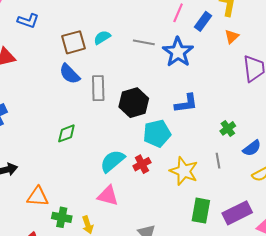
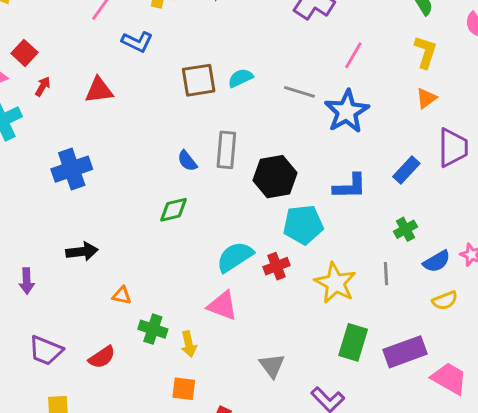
blue rectangle: (203, 21) -> (406, 170), moved
blue semicircle: (70, 74) -> (187, 161), moved, size x0.7
orange triangle: (38, 197) -> (122, 295), size x0.6

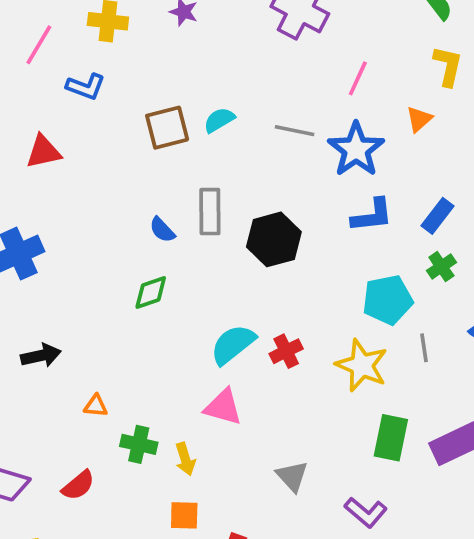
orange triangle: (426, 98) -> (419, 119), moved
blue L-shape: (350, 186) -> (372, 215), moved
cyan pentagon: (303, 225) -> (388, 300), moved
green cross: (405, 229) -> (441, 267), moved

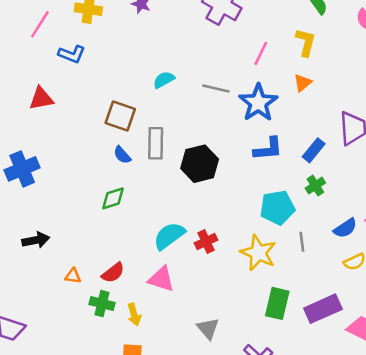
yellow L-shape: (448, 66) -> (306, 42), moved
brown square: (167, 128) -> (120, 116), moved, turned 32
red semicircle: (78, 485) -> (113, 273), moved

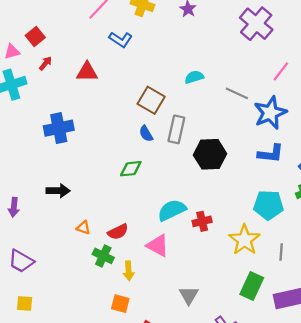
gray line: (302, 242) -> (281, 252), moved

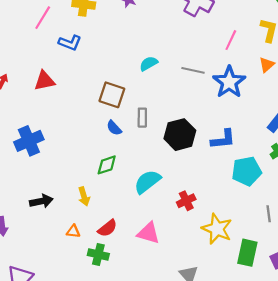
gray rectangle: (176, 129) -> (142, 118), size x0.7
blue L-shape: (271, 154) -> (223, 139), moved
cyan semicircle: (172, 210) -> (147, 182), moved
yellow star: (244, 240) -> (217, 229), moved
yellow arrow: (129, 271) -> (84, 196), moved

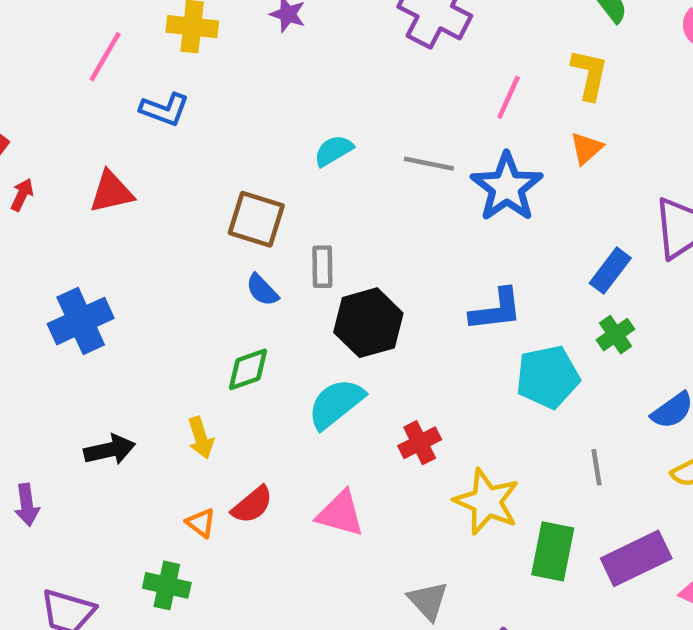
black hexagon: (180, 135) -> (368, 323), moved
orange triangle: (73, 231) -> (201, 523), moved, turned 32
green cross: (98, 255) -> (167, 585), moved

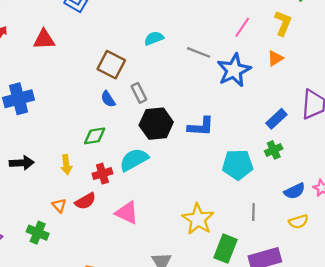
gray rectangle: (322, 267) -> (139, 93), turned -36
blue L-shape: (496, 310) -> (201, 127), moved
red cross: (420, 443) -> (102, 174), moved

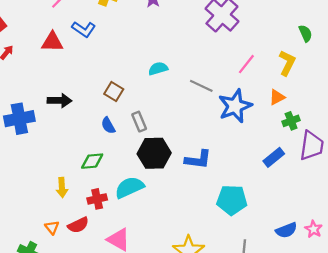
red triangle: (44, 39) -> (52, 42), moved
brown square: (111, 65) -> (114, 92), size x0.7
green cross: (274, 150) -> (291, 121), moved
black arrow: (22, 163) -> (59, 101), moved

